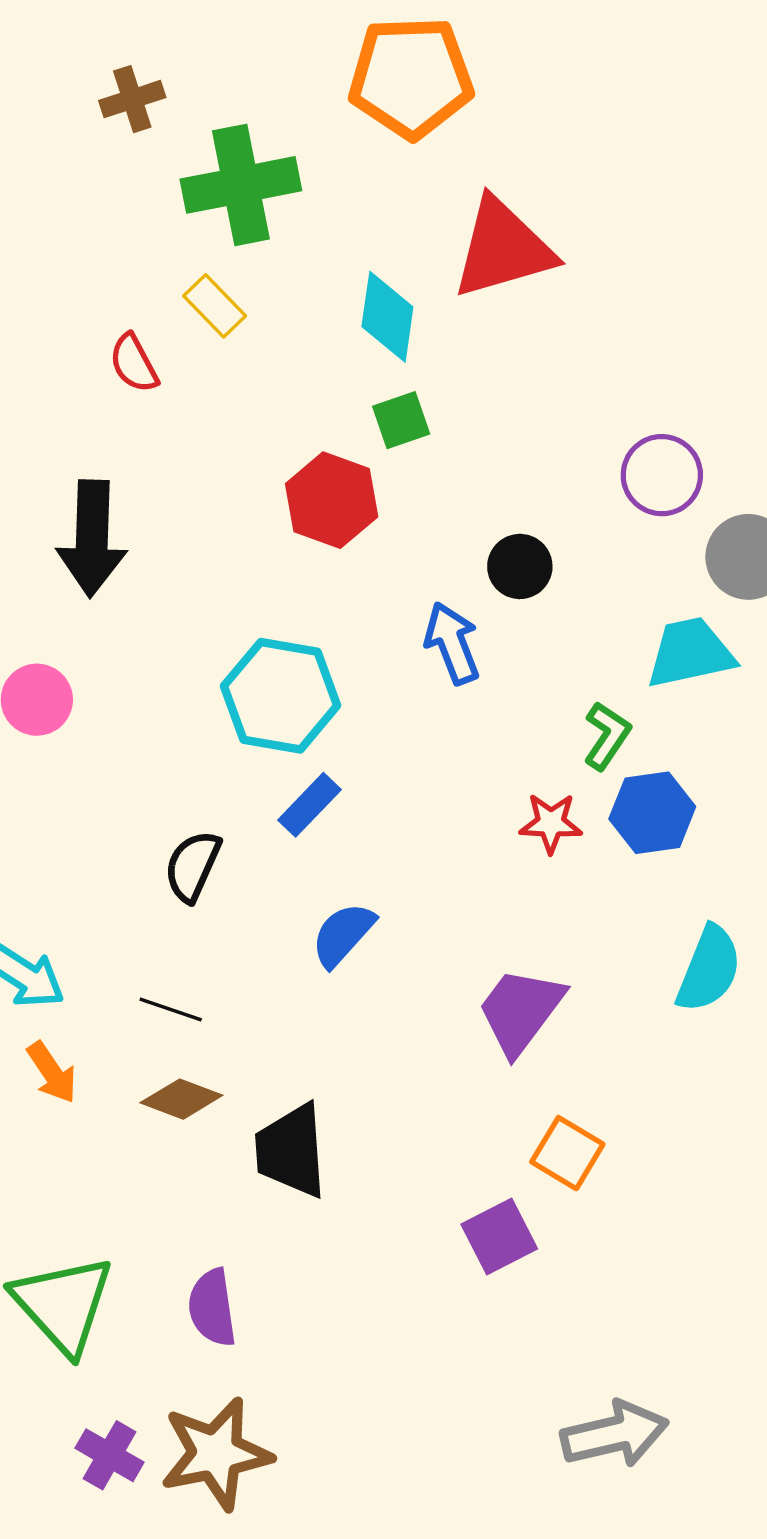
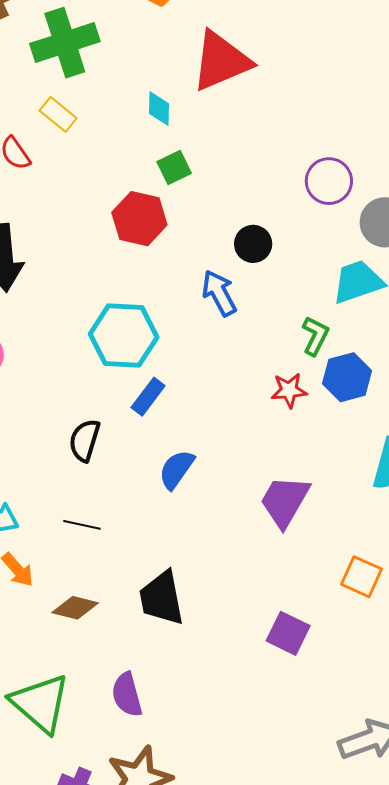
cyan diamond: (387, 317) -> (159, 109), size x0.7
brown diamond: (181, 1099) -> (75, 608), moved
orange square: (567, 1153) -> (362, 577), moved
purple square: (499, 1237) -> (288, 633), turned -30

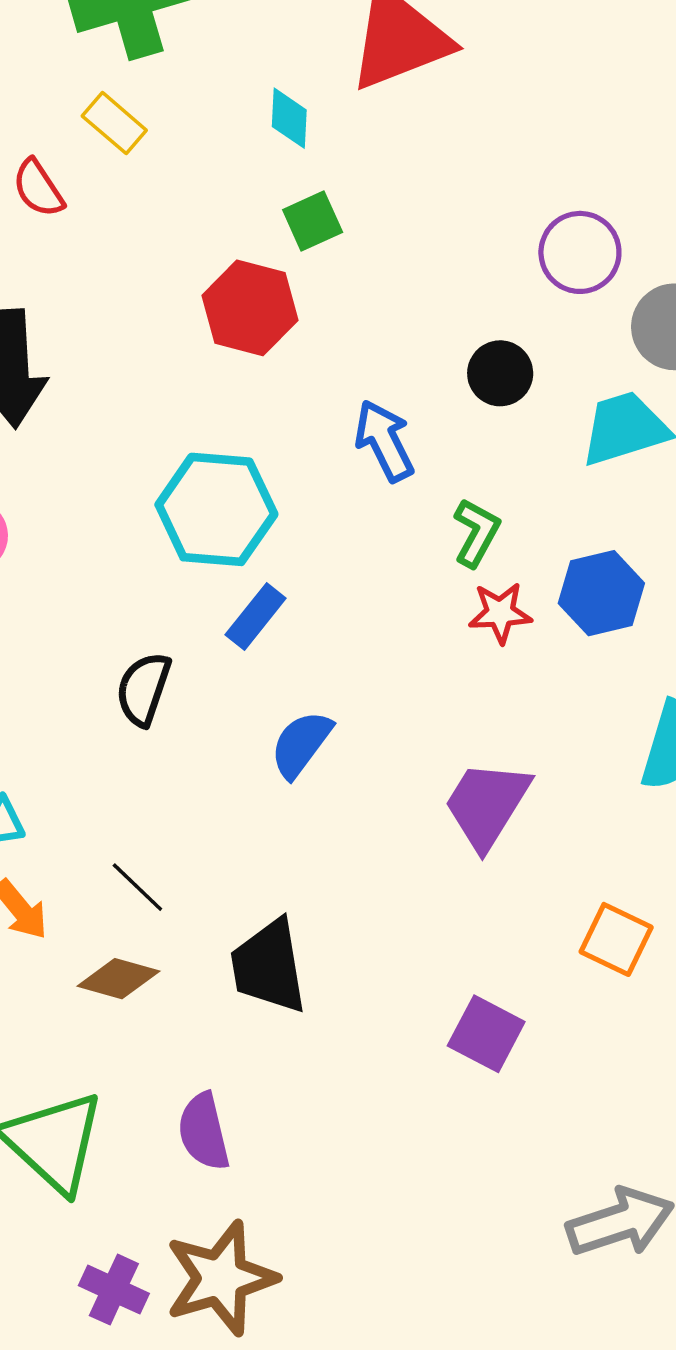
black circle: (253, 244) -> (500, 373), moved
green L-shape: (315, 336) -> (476, 533), moved
black line: (82, 525) -> (137, 887), moved, turned 30

